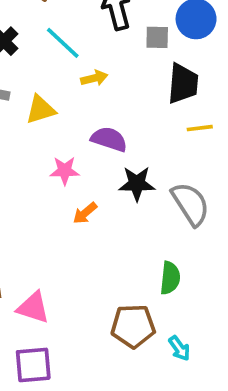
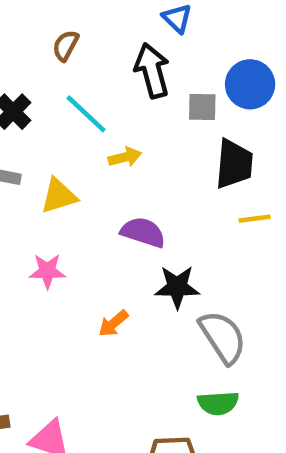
pink star: (65, 171) -> (47, 271), moved
gray semicircle: (190, 204) -> (223, 337), moved
green semicircle: (170, 278) -> (218, 403), turned 80

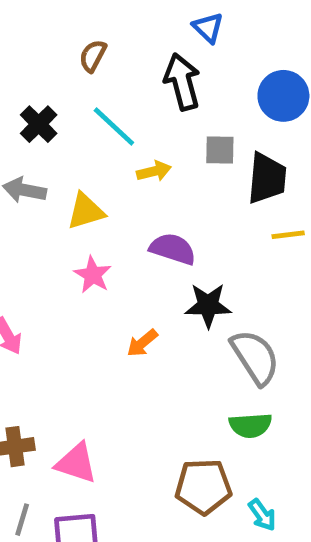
gray square: (202, 107) -> (220, 150), moved
pink star: (47, 271) -> (93, 275), moved, turned 30

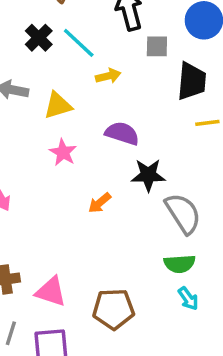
black cross: (39, 124) -> (39, 38), moved
gray square: (220, 150) -> (157, 46), moved
brown pentagon: (203, 487) -> (113, 309), moved
cyan arrow: (262, 515) -> (188, 299), moved

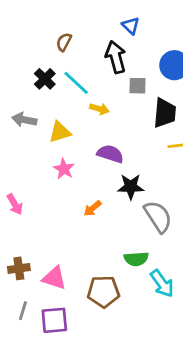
yellow arrow: (108, 76) -> (99, 109), turned 30
green semicircle: (180, 264) -> (136, 259), moved
cyan arrow: (188, 299) -> (162, 283), size x1.5

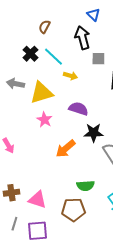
yellow triangle: (60, 132) -> (41, 93), size x1.4
orange arrow: (93, 208) -> (65, 149), size x1.5
green semicircle: (136, 259) -> (85, 186), moved

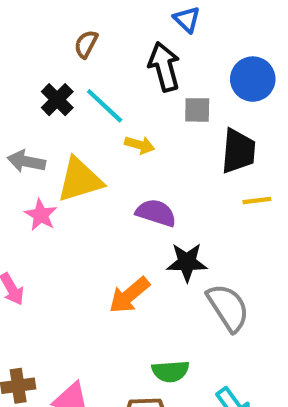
pink star: (44, 120) -> (41, 215), moved

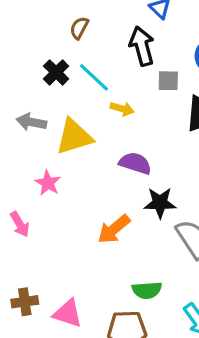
pink star: (41, 215) -> (48, 183), moved

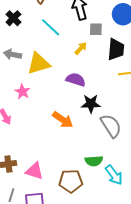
black cross: (56, 72) -> (13, 18), moved
yellow arrow: (122, 109) -> (81, 48), moved, turned -64
orange arrow: (114, 229) -> (63, 120), turned -105
green semicircle: (147, 290) -> (94, 161), moved

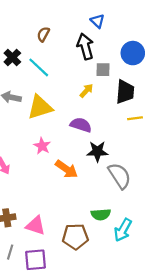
cyan line: (51, 27) -> (39, 67), moved
pink star: (22, 92) -> (42, 146), moved
cyan arrow: (114, 175) -> (123, 230), turned 65

